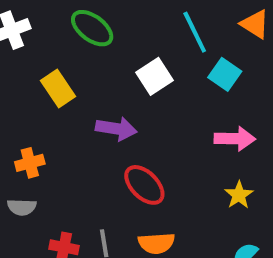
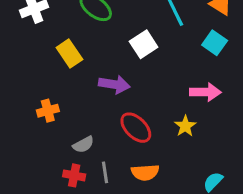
cyan square: (225, 74) -> (215, 43), moved
yellow star: (239, 195) -> (185, 126), moved
gray semicircle: (22, 207) -> (83, 145), moved, turned -30

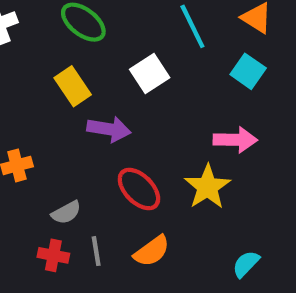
yellow rectangle: (69, 54) -> (73, 86), moved
yellow star: (185, 126) -> (207, 187), size x1.5
orange semicircle: (145, 172) -> (152, 251), turned -32

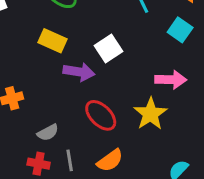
white square: (150, 73) -> (109, 49), moved
yellow rectangle: (73, 86) -> (53, 41), turned -32

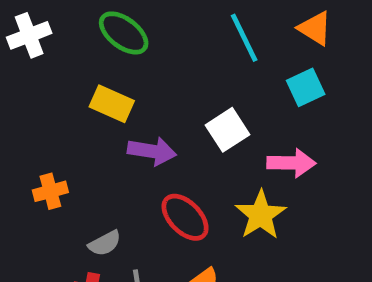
cyan square: (180, 30) -> (306, 87), turned 30
white square: (109, 49) -> (228, 130), moved

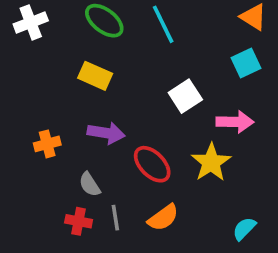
cyan line: (244, 38) -> (163, 24), moved
purple arrow: (152, 151) -> (106, 133), moved
gray semicircle: (105, 243) -> (90, 184), turned 85

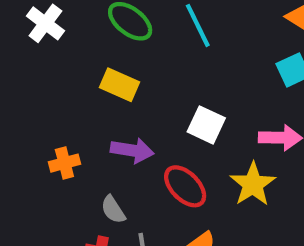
white cross: (31, 22) -> (45, 23), turned -32
white square: (185, 96) -> (206, 125), moved, turned -32

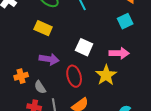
orange cross: (64, 163) -> (21, 76), moved
red ellipse: (185, 186) -> (74, 76), turned 30

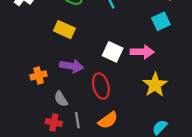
pink arrow: (119, 53) -> (142, 52), moved
yellow star: (106, 75) -> (155, 85), moved
orange cross: (21, 76) -> (39, 75), moved

